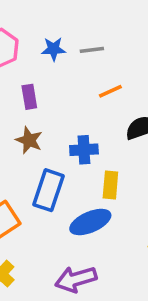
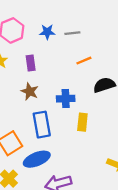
blue rectangle: (49, 190) -> (42, 125), turned -30
blue ellipse: (90, 222) -> (37, 159), moved

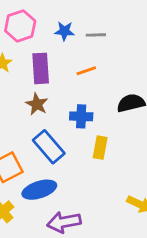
orange line: (84, 61) -> (86, 71), moved
purple rectangle: (31, 63) -> (41, 68), size x1.5
blue rectangle: (42, 125) -> (49, 147), turned -35

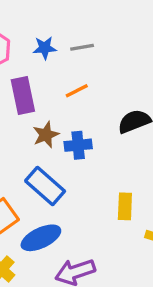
brown star: (37, 104) -> (46, 135), moved, turned 30
yellow rectangle: (100, 148) -> (125, 206), moved

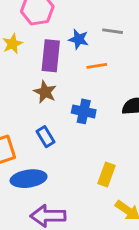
blue star: (45, 48) -> (79, 39), moved
brown star: (46, 135) -> (45, 92), moved, turned 30
blue rectangle: (45, 186) -> (46, 137), size x0.6

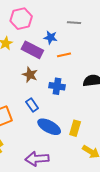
gray line: (113, 31) -> (74, 23), moved
purple rectangle: (51, 56) -> (32, 50), turned -65
blue ellipse: (29, 179) -> (49, 127), moved, turned 40

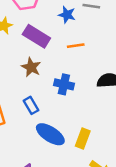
blue star: (51, 37) -> (67, 15), moved

